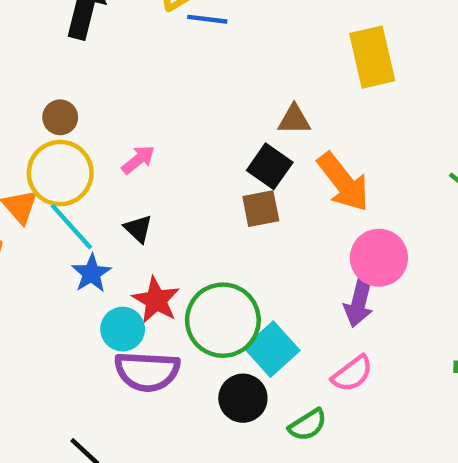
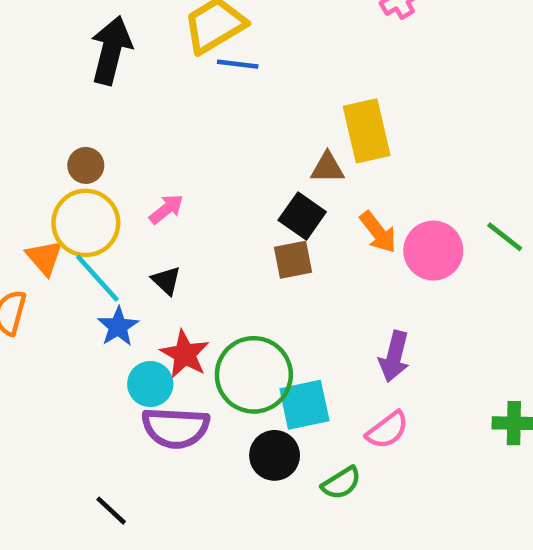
yellow rectangle: (372, 57) -> (367, 131), moved
orange arrow: (343, 182) -> (378, 232), size x0.7
pink circle: (379, 258) -> (433, 251), moved
cyan square: (272, 349) -> (304, 405), turned 30

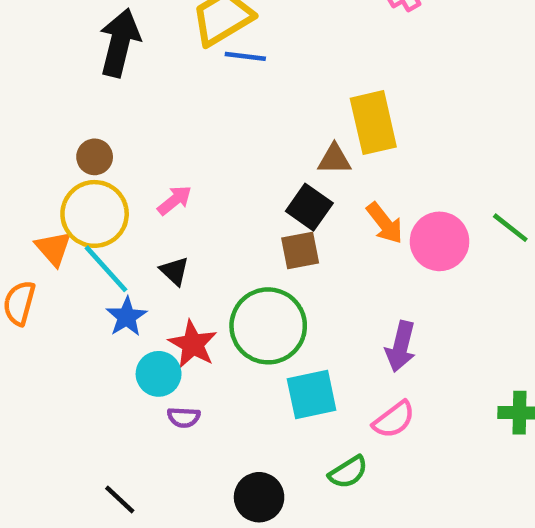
green circle: (254, 375) -> (268, 326), moved
purple semicircle: (176, 428) -> (184, 417), size x0.5
black circle: (275, 455) -> (259, 497), moved

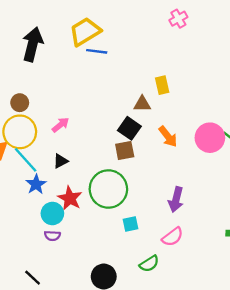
yellow rectangle: (373, 123) -> (162, 85), size x0.6
pink circle: (440, 241) -> (210, 138), moved
black triangle: (175, 271) -> (61, 161), turned 49
cyan square: (312, 394) -> (131, 224), size x0.6
purple semicircle: (184, 417) -> (52, 236), moved

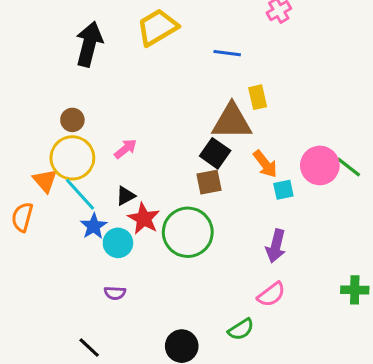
blue line: (97, 51) -> (227, 53), moved
brown triangle: (142, 104) -> (232, 121), size x1.8
red star: (70, 198) -> (144, 219), moved
cyan circle: (52, 214) -> (118, 243), moved
cyan square: (131, 224) -> (283, 190), moved

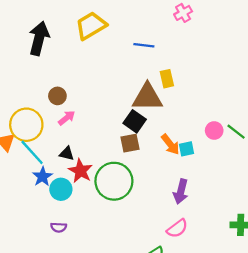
brown circle: (72, 120) -> (57, 96), moved
orange arrow: (265, 164) -> (170, 144), moved
pink circle: (320, 165) -> (214, 130), size x0.6
black triangle: (126, 196) -> (67, 154), turned 42

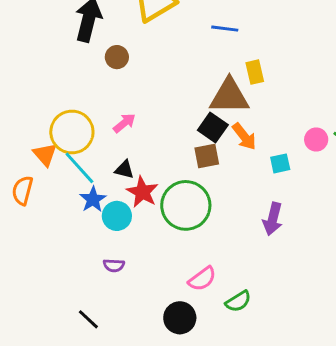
brown circle: (57, 96) -> (117, 57), moved
orange arrow: (170, 144) -> (244, 136), moved
pink semicircle: (177, 228) -> (202, 279), moved

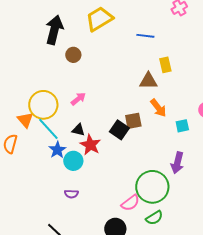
brown triangle: (229, 96) -> (148, 81), size x0.7
black square: (213, 128) -> (119, 130), moved
green circle: (186, 205) -> (152, 187), moved

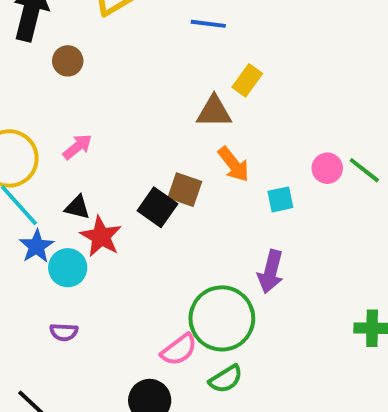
yellow rectangle: (165, 65) -> (247, 80), turned 49
brown square: (133, 121) -> (185, 190), turned 30

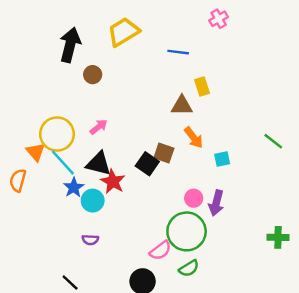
yellow rectangle: (247, 80) -> (202, 86), turned -54
pink circle: (327, 168) -> (194, 198), moved
black triangle: (77, 207) -> (99, 164), size x1.6

